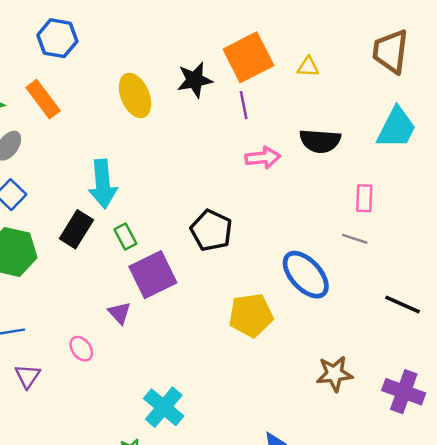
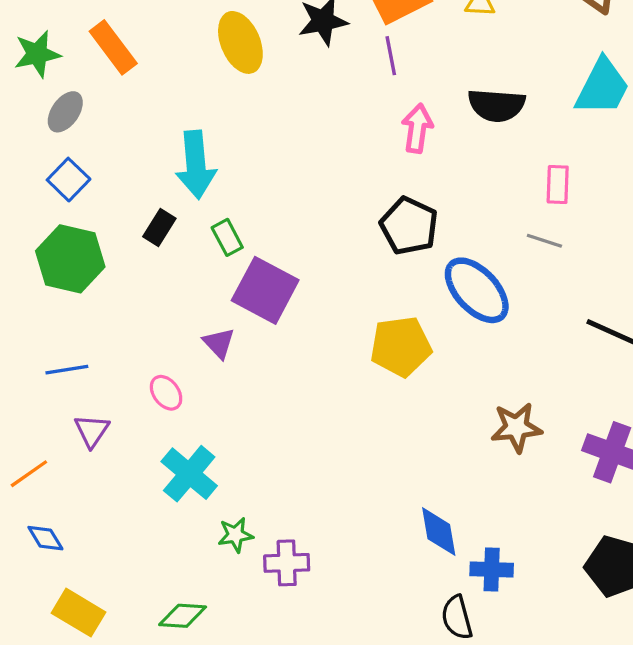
pink arrow: (263, 158) -> (417, 128), turned -76
black rectangle: (76, 229) -> (159, 228), size x0.7
black pentagon: (211, 230) -> (409, 226), moved
purple square: (153, 275) -> (265, 290), turned -36
cyan cross: (164, 407) -> (189, 474), moved

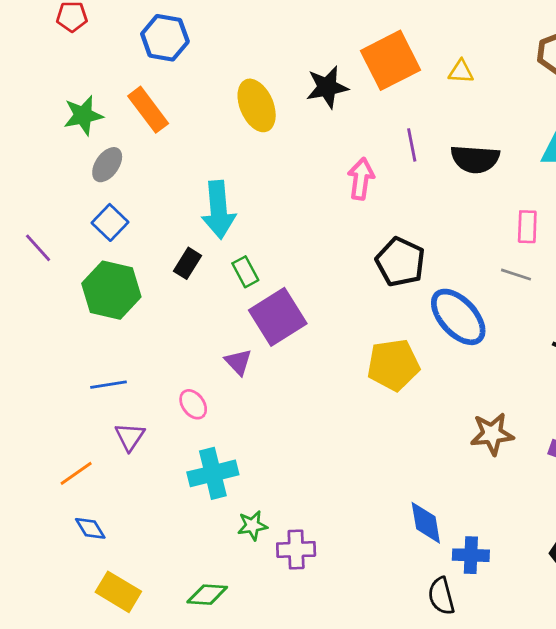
purple line: (391, 56) -> (412, 145), moved
pink arrow: (417, 128) -> (361, 179), moved
purple square: (265, 290) -> (278, 317), turned 30
cyan cross: (189, 474) -> (213, 473), turned 36

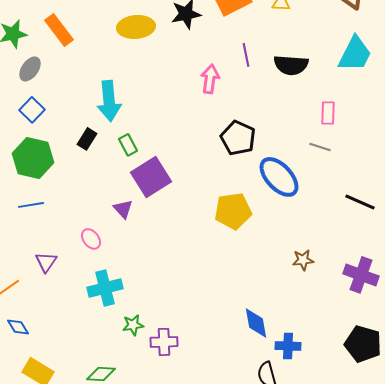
yellow ellipse: (257, 105) -> (136, 27), turned -72
blue line: (109, 385) -> (31, 205), moved
brown star: (492, 434) -> (303, 260), size x0.7

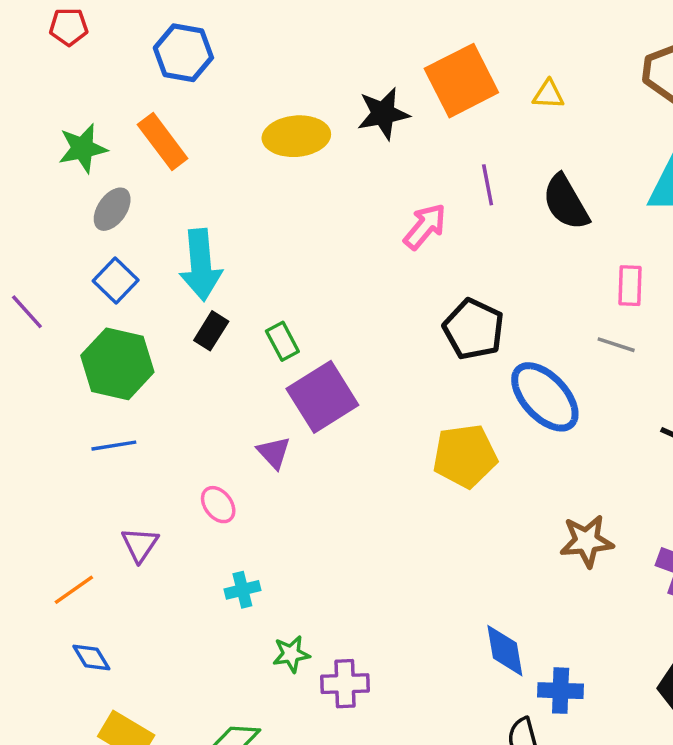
black semicircle: (291, 65) -> (566, 202), turned 56
pink arrow: (210, 79) -> (425, 227), turned 32
cyan arrow: (109, 101) -> (201, 265), moved
brown star: (303, 260) -> (587, 541), size x1.4
cyan cross: (105, 288) -> (242, 590), size x0.6

